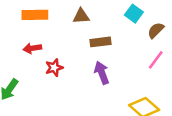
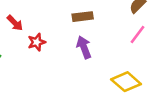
red arrow: (32, 48) -> (15, 23), turned -126

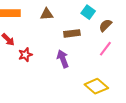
brown rectangle: (83, 17) -> (72, 33), moved

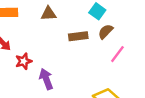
brown semicircle: (105, 25) -> (106, 31), moved
purple arrow: (63, 59) -> (46, 79), moved

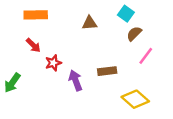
brown triangle: (49, 14) -> (90, 23), moved
brown rectangle: (78, 36) -> (107, 71), moved

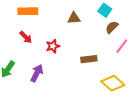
red star: (53, 63) -> (53, 46), moved
purple arrow: (76, 80) -> (37, 73), moved, turned 48

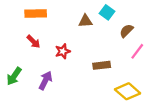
cyan square: (105, 10) -> (107, 12), moved

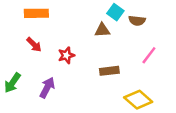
brown triangle: (85, 21) -> (102, 30), moved
brown semicircle: (126, 31) -> (137, 21), moved, turned -128

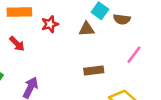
red star: (66, 55) -> (50, 24), moved

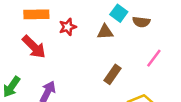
red arrow: (17, 44) -> (34, 47), size x1.5
brown rectangle: (94, 71) -> (113, 74), turned -48

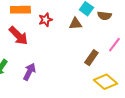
brown rectangle: (113, 74) -> (91, 58), moved

